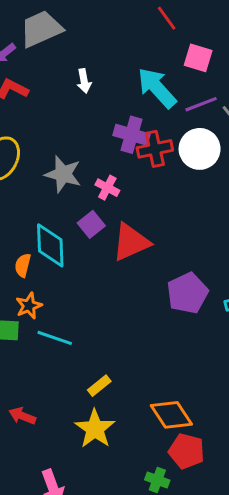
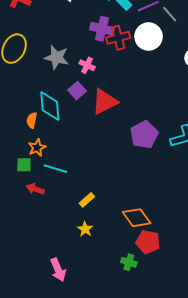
red arrow: (22, 416) -> (35, 189), moved
yellow star: (95, 429) -> (85, 229), size x0.6

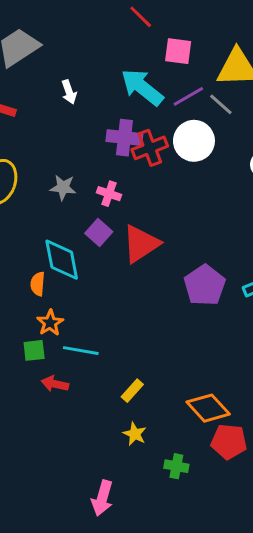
gray star: (57, 57) -> (63, 187), size x0.7
green cross: (129, 262) -> (176, 466), moved
pink arrow: (58, 270) -> (102, 498), turned 45

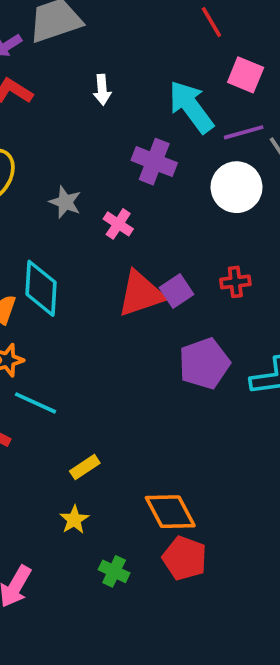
red cross: (150, 148) -> (235, 282), moved, size x0.7
purple square: (99, 233) -> (177, 291), moved

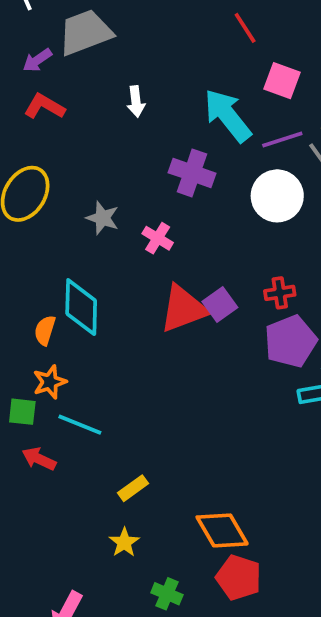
purple pentagon: (204, 363) -> (291, 341), moved

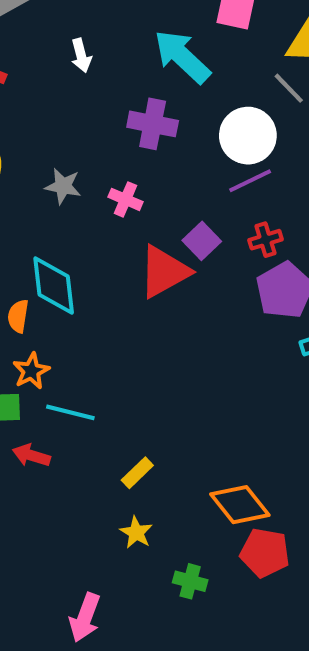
purple line: (282, 139) -> (250, 181), moved
purple square: (220, 305) -> (202, 241), moved

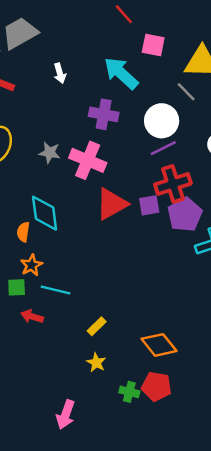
pink cross: (125, 199) -> (88, 160), size x1.8
red cross: (266, 240) -> (173, 184), size x1.8
purple square: (202, 241) -> (149, 205), moved, turned 35
red pentagon: (265, 553) -> (157, 386), moved

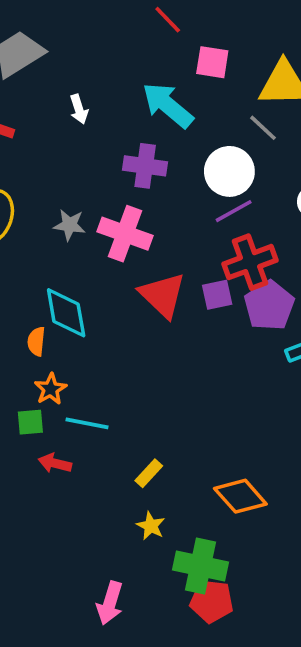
red triangle: (112, 204) -> (163, 295), turned -44
red pentagon: (157, 386) -> (212, 601), moved
green cross: (129, 392) -> (201, 566), size x1.8

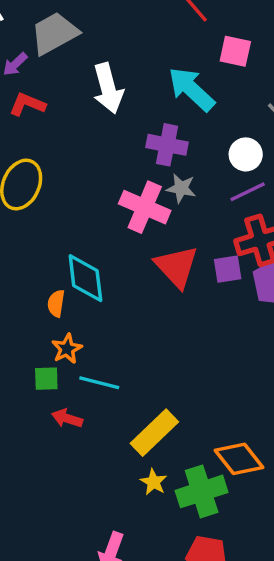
white arrow: (79, 109) -> (108, 88), size x1.8
white circle: (229, 171) -> (246, 154), size x0.7
gray star: (69, 225) -> (181, 188), moved
yellow rectangle: (149, 473) -> (154, 433), size x1.8
green cross: (201, 566) -> (202, 491), moved, turned -33

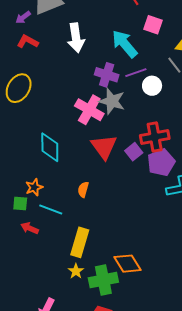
gray star: (181, 188) -> (112, 101), size x1.5
purple line: (248, 192) -> (136, 73), moved
purple square: (228, 269) -> (134, 152), turned -36
orange semicircle: (56, 303) -> (83, 189), moved
yellow rectangle: (154, 433) -> (80, 242), turned -36

